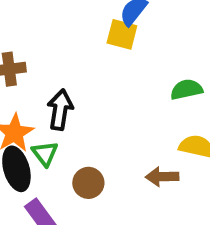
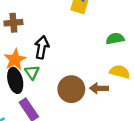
brown circle: (88, 183) -> (71, 89), moved, size x1.5

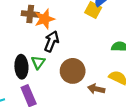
orange star: (15, 60) -> (45, 19), moved
brown circle: (71, 89) -> (73, 71), moved

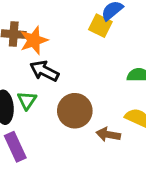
black arrow: (52, 41) -> (44, 71), turned -84

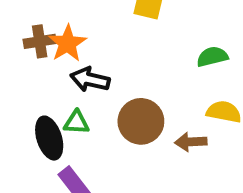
green triangle: (27, 100) -> (76, 122), turned -48

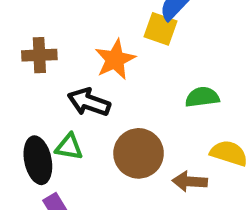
orange star: (67, 43) -> (115, 59), moved
green semicircle: (212, 57) -> (202, 97), moved

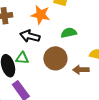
orange star: (115, 59) -> (41, 15), turned -30
green semicircle: (202, 97) -> (69, 33), moved

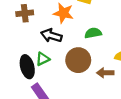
green triangle: (22, 58) -> (43, 59), turned -32

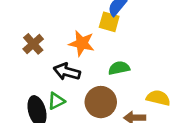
brown cross: (25, 13) -> (33, 44), turned -35

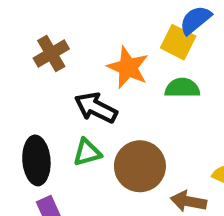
green semicircle: (119, 68) -> (182, 88), moved
green triangle: (56, 101) -> (87, 152), moved

